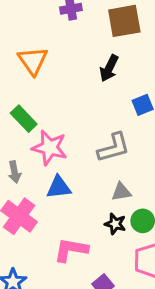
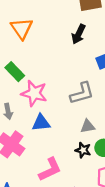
pink L-shape: (71, 250) -> (50, 169), turned 145

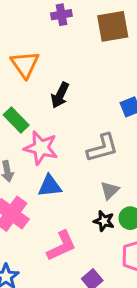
black arrow: (78, 34) -> (60, 95), moved
gray triangle: (88, 126) -> (110, 190), turned -35

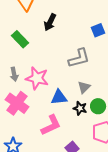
pink star: (41, 148) -> (37, 78), moved
blue triangle: (50, 186) -> (59, 97), moved

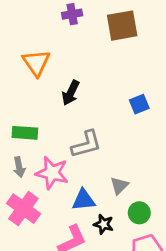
green rectangle: (20, 39) -> (25, 133), moved, turned -42
gray L-shape: (79, 58) -> (86, 144), moved
black star: (80, 108) -> (104, 224), moved

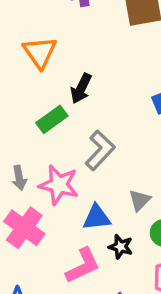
green rectangle: (25, 133) -> (52, 119), moved, turned -40
gray L-shape: (86, 144) -> (100, 150), turned -32

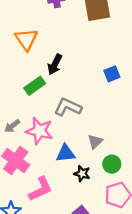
gray L-shape: (100, 150) -> (68, 107), turned -108
gray arrow: (19, 178) -> (12, 126), turned 63
pink L-shape: (83, 266) -> (41, 189), moved

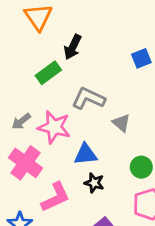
gray triangle: (95, 142) -> (121, 123), moved, turned -35
black star: (82, 174) -> (94, 183), moved

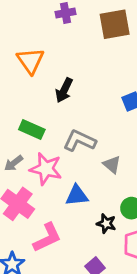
green rectangle: (48, 73) -> (32, 130), moved, turned 60
black star: (94, 183) -> (106, 224), moved

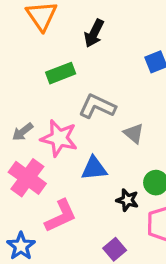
black arrow: (64, 90) -> (94, 33), moved
green rectangle: (32, 130) -> (61, 73), moved, turned -45

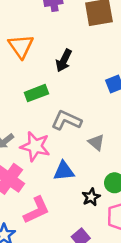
black star: (127, 200) -> (91, 197), turned 30

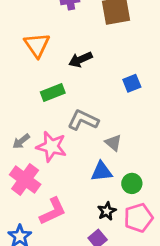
black arrow: (64, 61) -> (80, 60), turned 40
blue triangle: (64, 171) -> (102, 172), moved
black star: (91, 197) -> (107, 211), moved

